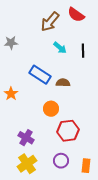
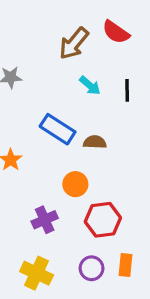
purple cross: (26, 138) -> (45, 220), moved, turned 35
yellow cross: (27, 164) -> (37, 273), turned -30
orange rectangle: (86, 166) -> (126, 265), moved

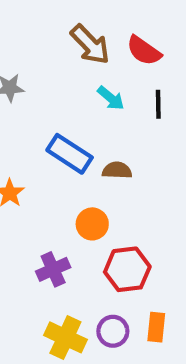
red semicircle: (116, 32) -> (144, 51), moved
brown arrow: (74, 43) -> (90, 44), turned -84
yellow cross: (37, 273) -> (65, 337), moved

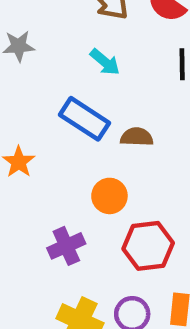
cyan arrow: (111, 98) -> (105, 62), moved

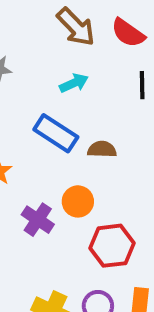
cyan arrow: (105, 62) -> (74, 83), turned -64
purple cross: (66, 246) -> (38, 220), moved, turned -32

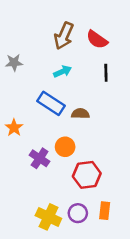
brown arrow: (76, 27) -> (64, 36), turned 68

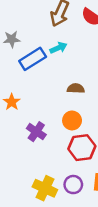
blue rectangle: (51, 103) -> (33, 59), moved, turned -65
orange circle: (65, 147) -> (72, 120), moved

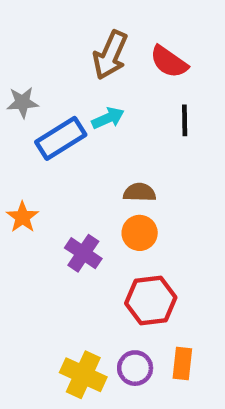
orange circle: (72, 120) -> (140, 233), moved
purple cross: (36, 132) -> (83, 253), moved

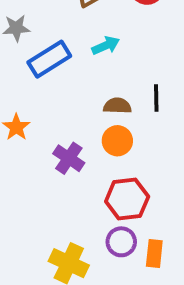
cyan arrow: (108, 118) -> (106, 46), moved
black line: (185, 120) -> (156, 98), moved
purple circle: (135, 368) -> (121, 242), moved

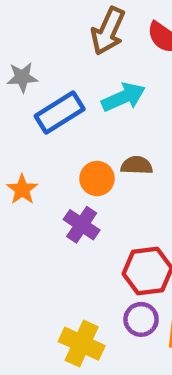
cyan arrow: (106, 46) -> (123, 97), size x1.4
orange circle: (117, 141) -> (97, 179), moved

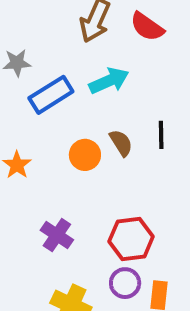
brown semicircle: (137, 165) -> (121, 143), turned 56
purple cross: (82, 225) -> (57, 235), moved

